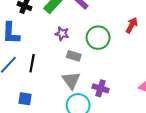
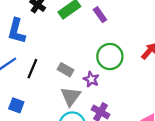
purple star: (62, 34) -> (91, 79), moved
gray rectangle: (74, 56) -> (66, 70), moved

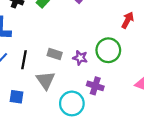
green circle: (110, 57) -> (108, 50), moved
gray triangle: (71, 96) -> (46, 80), moved

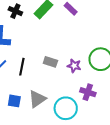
gray triangle: (46, 80) -> (37, 99), moved, turned 30

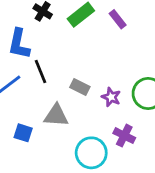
black line: (22, 67) -> (40, 71), moved, turned -42
gray triangle: (37, 99) -> (56, 115), moved, turned 30

